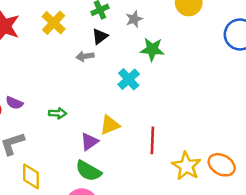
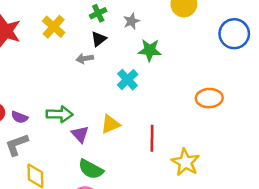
purple semicircle: (14, 103) -> (20, 117), moved
green arrow: (58, 113) -> (60, 114), size x1.5
purple triangle: (89, 142) -> (80, 134), moved, turned -36
orange ellipse: (222, 165) -> (209, 98), moved, turned -30

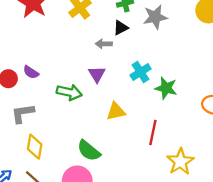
gray star: (131, 21) -> (155, 17), size x1.5
green star: (150, 50) -> (166, 88), moved
purple semicircle: (20, 117) -> (31, 72), moved
purple triangle: (80, 134) -> (97, 74), moved

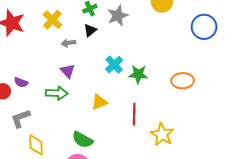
gray arrow: (104, 44) -> (68, 43), moved
purple triangle: (97, 74) -> (68, 71), moved

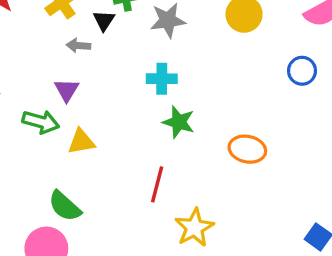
blue circle: (204, 27) -> (302, 71), size x0.7
black triangle: (90, 30) -> (104, 21), moved, turned -32
cyan cross: (114, 65) -> (162, 79), moved, turned 30
yellow triangle: (99, 102) -> (81, 142), moved

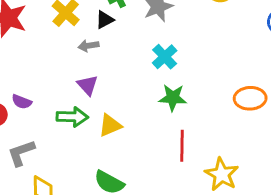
black triangle: (104, 21) -> (105, 20), turned 42
cyan cross: (162, 79) -> (165, 57), turned -30
green star: (179, 122) -> (173, 98), moved

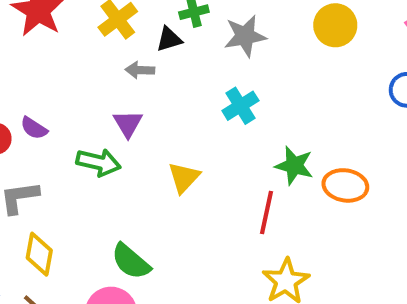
green star: (173, 98) -> (294, 166), moved
yellow triangle: (110, 125) -> (184, 178), moved, turned -35
red line: (182, 146) -> (266, 213), moved

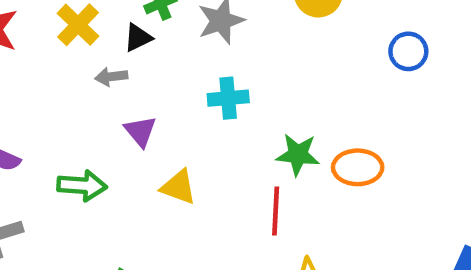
cyan cross: (240, 106) -> (228, 98), turned 36
purple triangle: (128, 124) -> (140, 131), moved
yellow triangle: (184, 178) -> (179, 187), turned -44

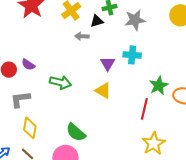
purple triangle: (140, 131) -> (108, 64), moved
green star: (298, 155) -> (159, 85), turned 30

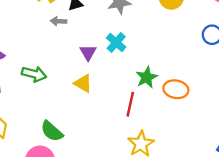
cyan cross: (132, 55) -> (116, 43), turned 36

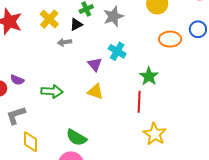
orange ellipse: (176, 89) -> (170, 39), moved

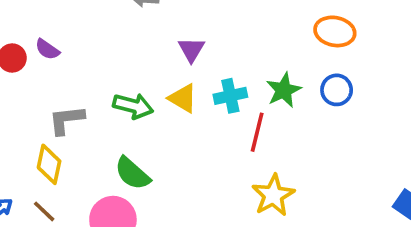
blue circle: (198, 29) -> (337, 90), moved
cyan cross: (117, 51) -> (230, 96), moved, turned 36
green arrow: (52, 91) -> (133, 106), moved
gray L-shape: (16, 115) -> (66, 120), moved

